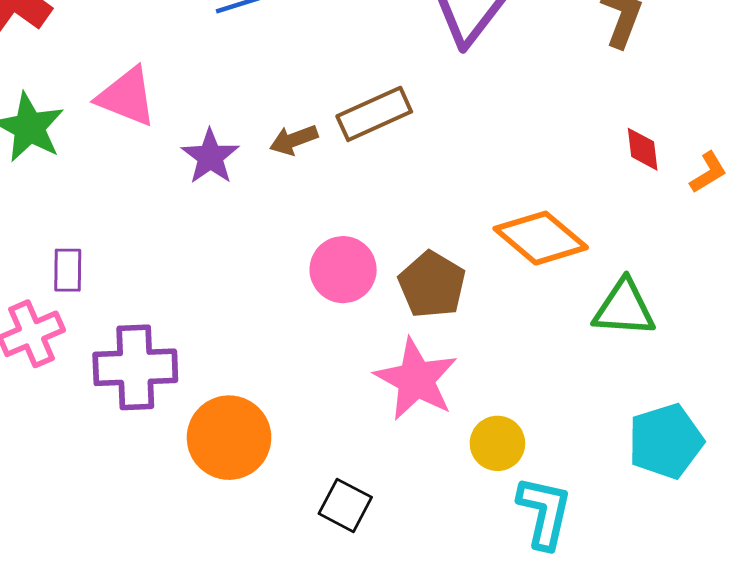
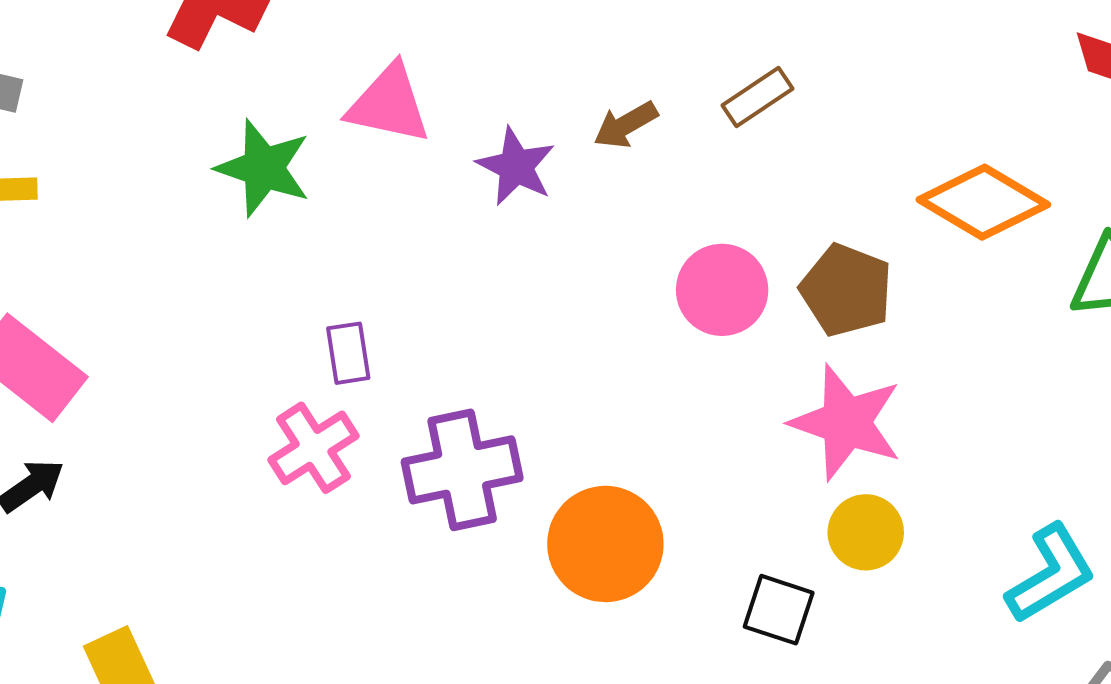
brown rectangle: (374, 114) -> (757, 97), moved, size x0.7
yellow circle: (497, 443) -> (866, 532), moved
cyan L-shape: (544, 512) -> (1051, 574), turned 56

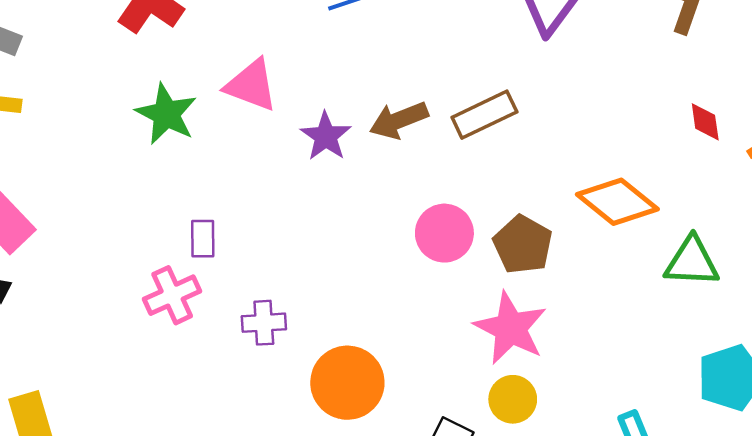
brown rectangle: (757, 97) -> (484, 115), size x1.4
brown arrow: (626, 125) -> (399, 120), size x1.4
purple cross: (462, 470) -> (264, 323), size x0.6

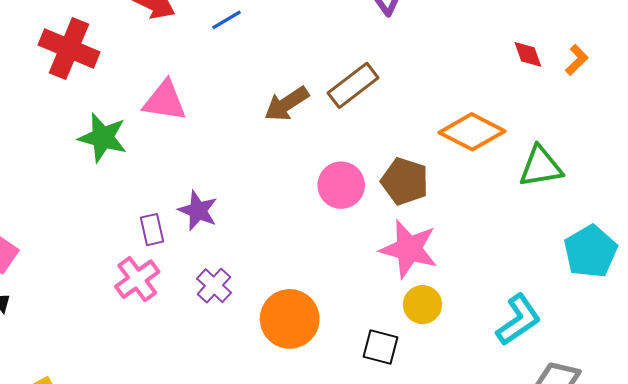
purple star: (326, 136) -> (198, 211), moved
purple cross: (264, 323) -> (214, 286), turned -32

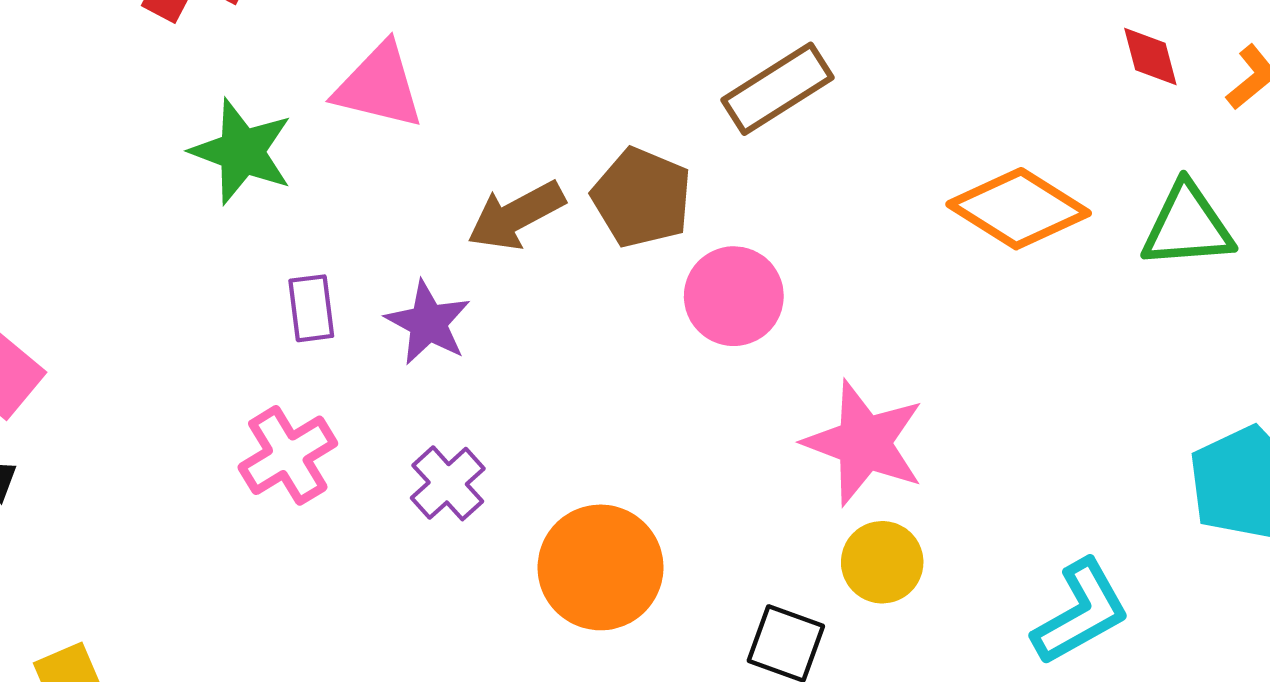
brown arrow: (287, 104) -> (516, 216), moved
green triangle: (541, 167) -> (1187, 226), moved
brown pentagon: (405, 181) -> (642, 198), moved
purple rectangle: (152, 230) -> (311, 308), moved

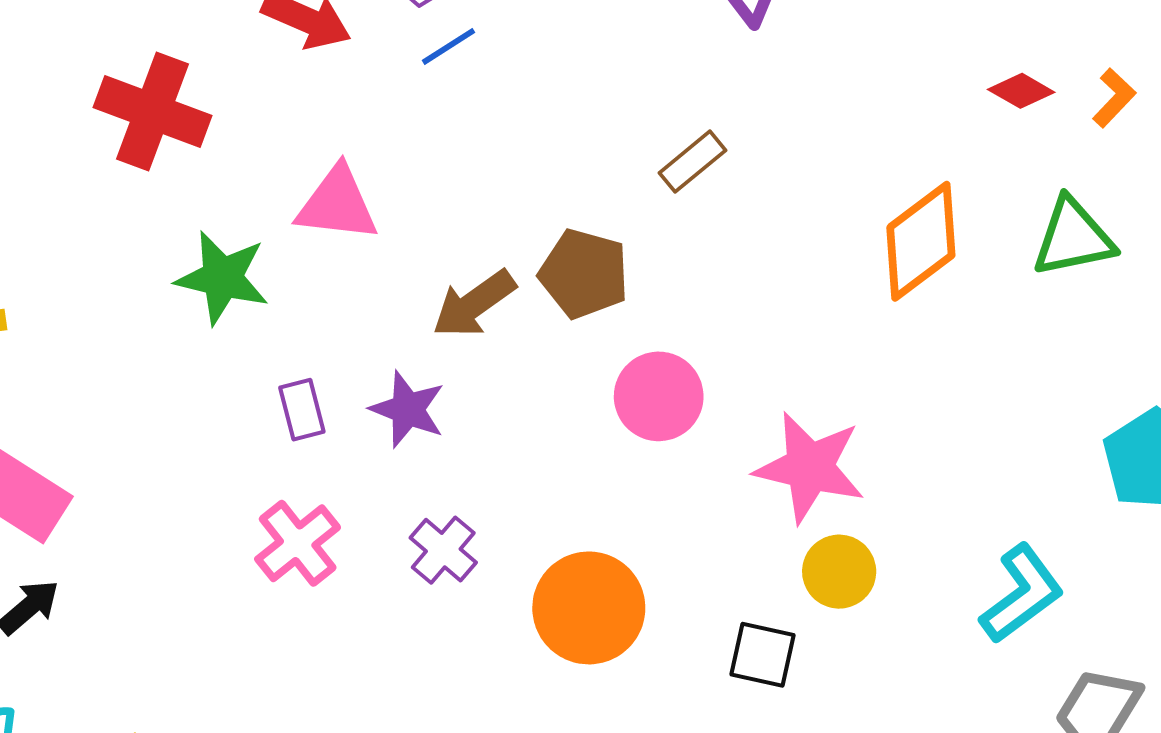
red diamond: (1150, 56) -> (1021, 91), turned -38
brown rectangle: (777, 89) -> (693, 162), size x0.7
orange diamond: (1019, 209) -> (921, 241), turned -62
pink circle: (734, 296) -> (659, 396), moved

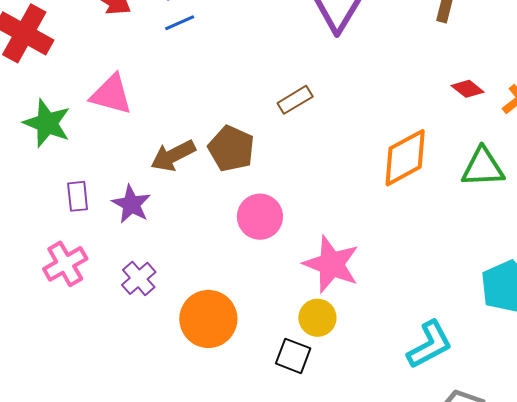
yellow circle: (839, 572) -> (317, 318), moved

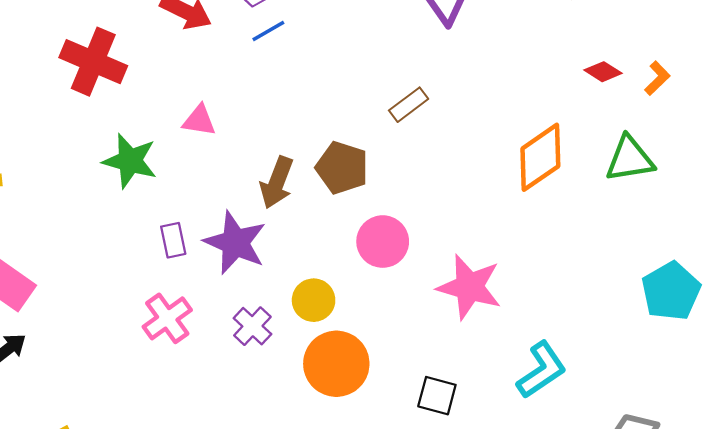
pink triangle: (111, 94) -> (199, 121), size x0.7
brown arrow: (173, 156) -> (277, 183), turned -36
purple star: (131, 204) -> (235, 243), size x1.4
yellow circle: (317, 318) -> (314, 300), moved
cyan L-shape: (430, 345) -> (542, 370), moved

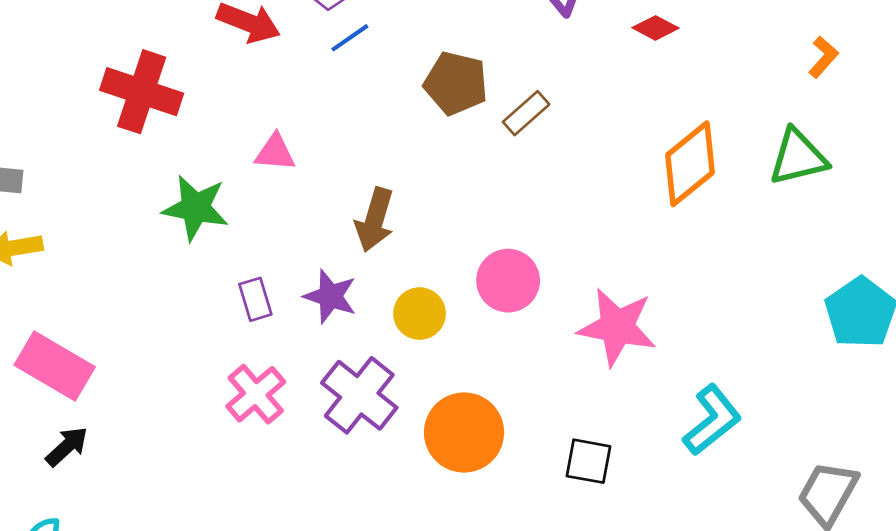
red diamond: (603, 72) -> (656, 28), moved
brown pentagon: (342, 168) -> (456, 83), moved
purple star: (235, 243) -> (330, 296), size x0.7
yellow circle: (314, 300) -> (420, 314), moved
purple cross: (252, 326) -> (359, 395), size x1.6

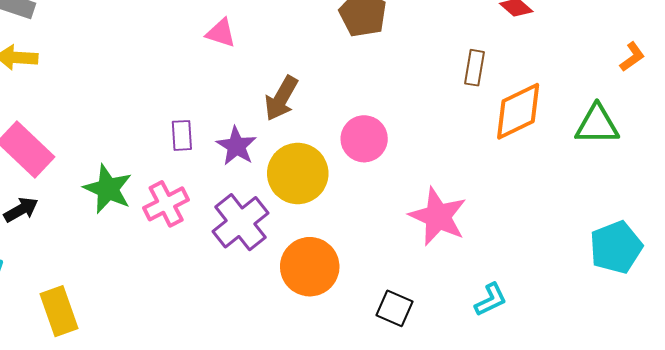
brown rectangle: (526, 113) -> (474, 68), moved, turned -52
green star: (195, 208) -> (108, 189), moved
pink circle: (508, 281) -> (364, 139), moved
yellow circle: (420, 314) -> (298, 173), size x1.6
cyan L-shape: (712, 420) -> (491, 300), size x0.7

